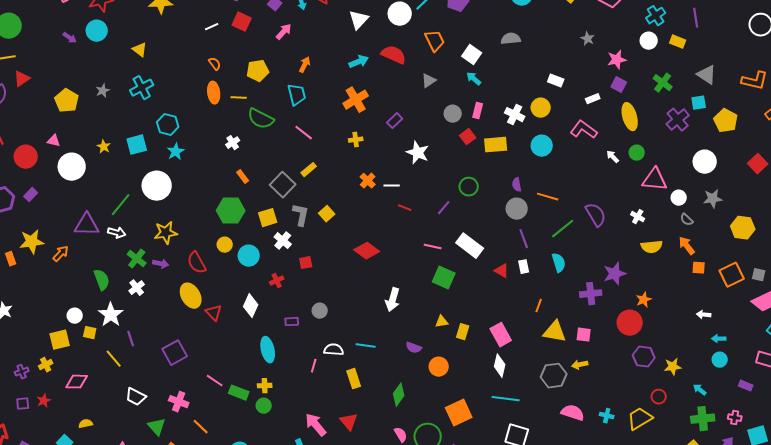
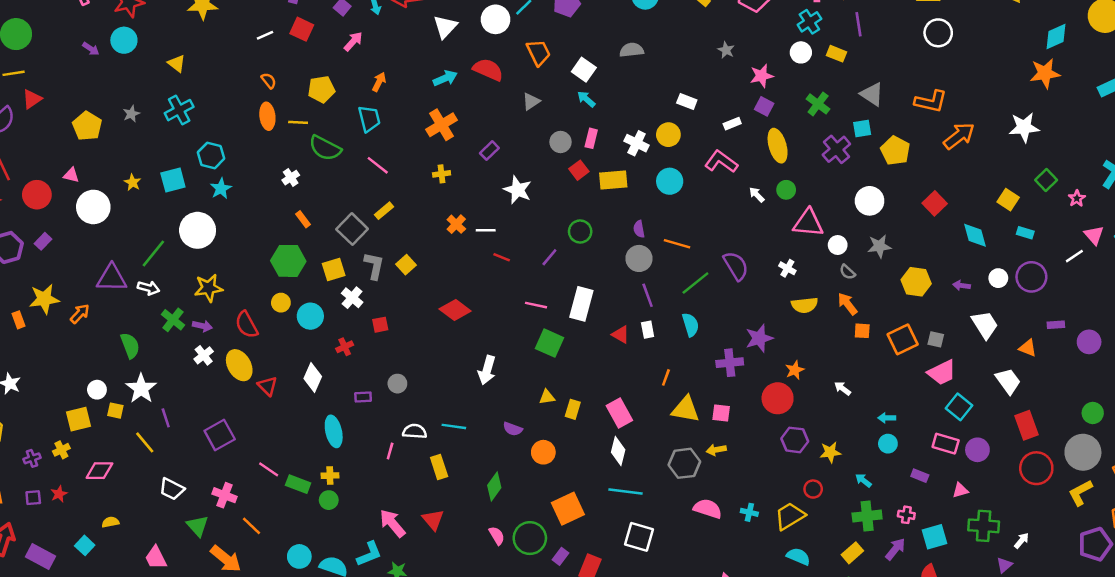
white rectangle: (470, 246) -> (581, 304), turned 68
white cross: (137, 288) -> (204, 355), moved
white arrow: (704, 315) -> (843, 388), moved, turned 32

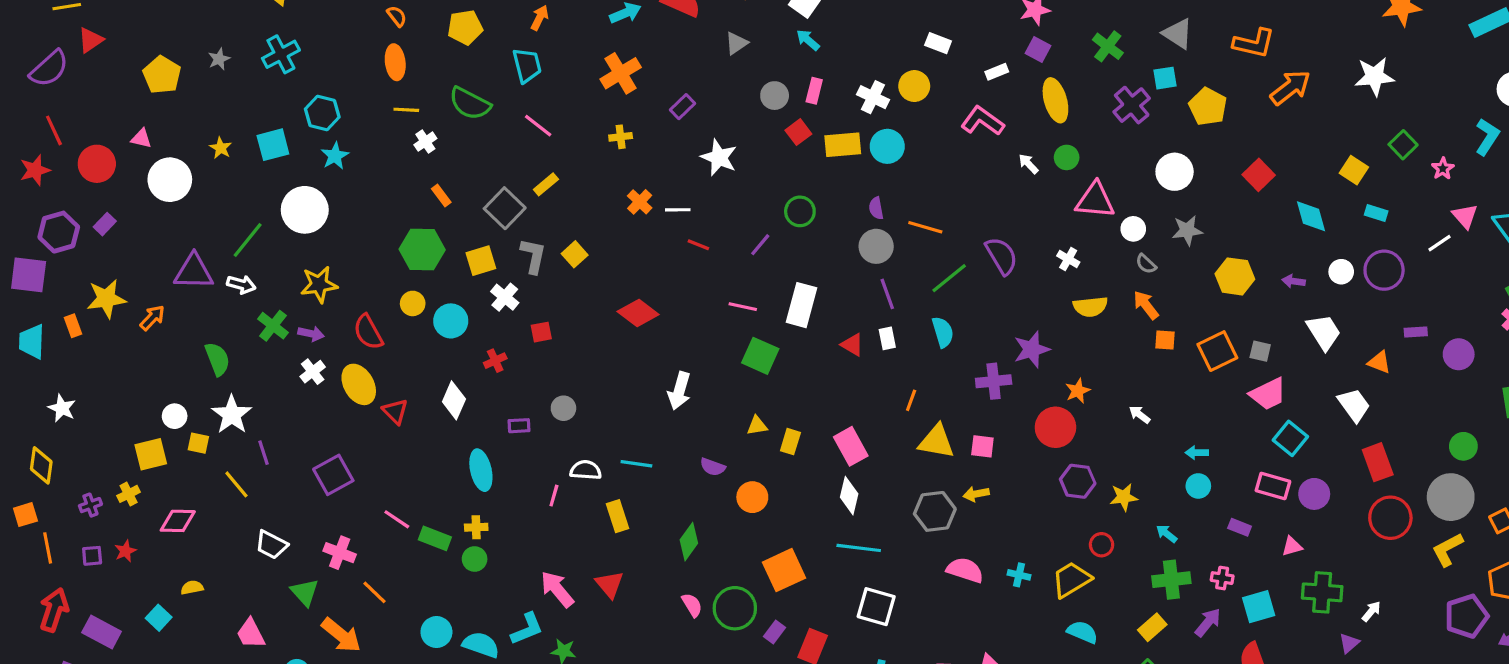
yellow line: (298, 122) -> (406, 110), moved
cyan circle: (670, 181) -> (887, 146), moved

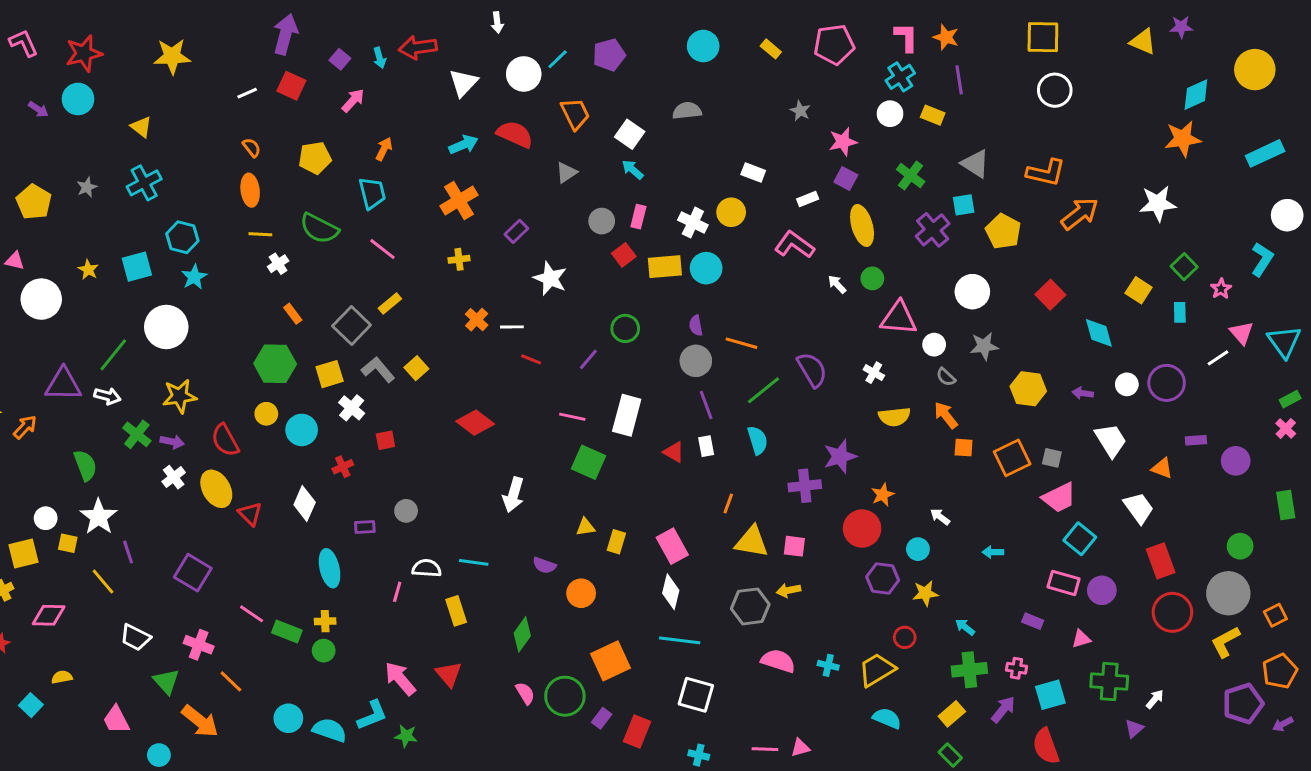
cyan rectangle: (1376, 213) -> (1180, 312), moved, turned 72
gray L-shape: (533, 256) -> (378, 370), turned -52
purple square: (333, 475) -> (193, 573), turned -30
cyan circle: (1198, 486) -> (918, 549), moved

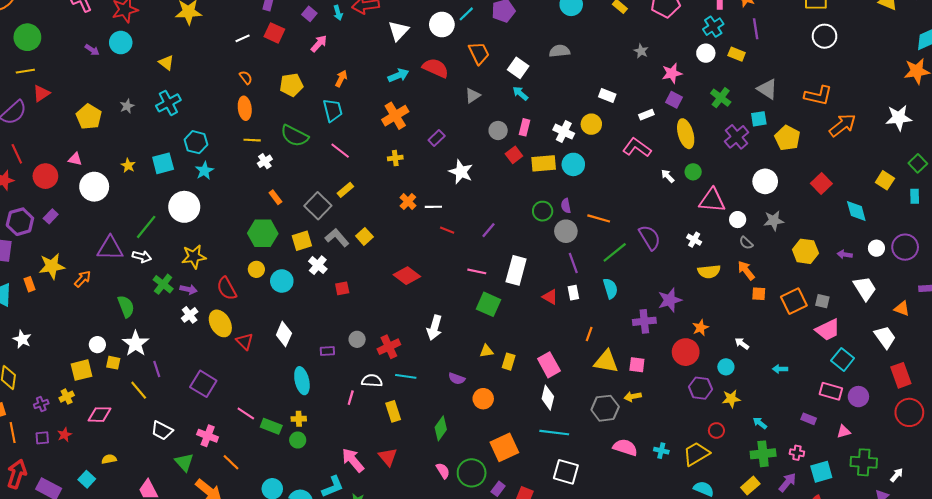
green circle: (625, 328) -> (543, 211), moved
red cross: (343, 467) -> (389, 347), moved, size x1.5

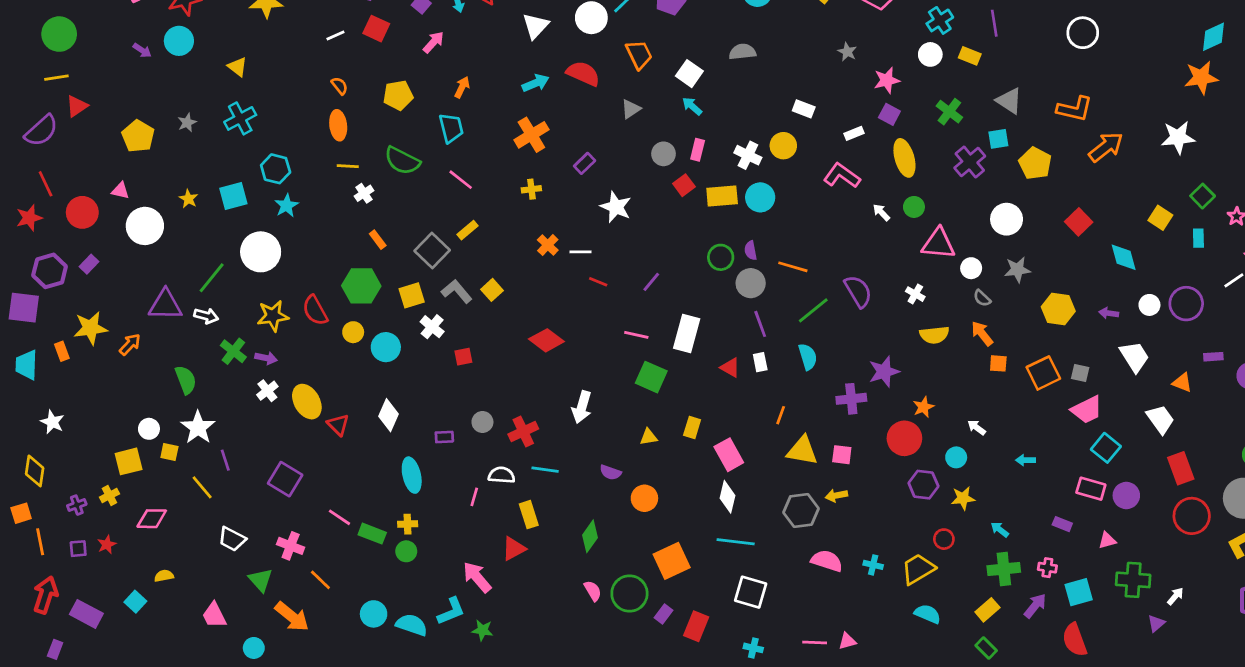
red semicircle: (227, 288) -> (315, 310), moved
yellow rectangle: (509, 362) -> (692, 427), moved
red triangle: (388, 457) -> (514, 549), moved, turned 42

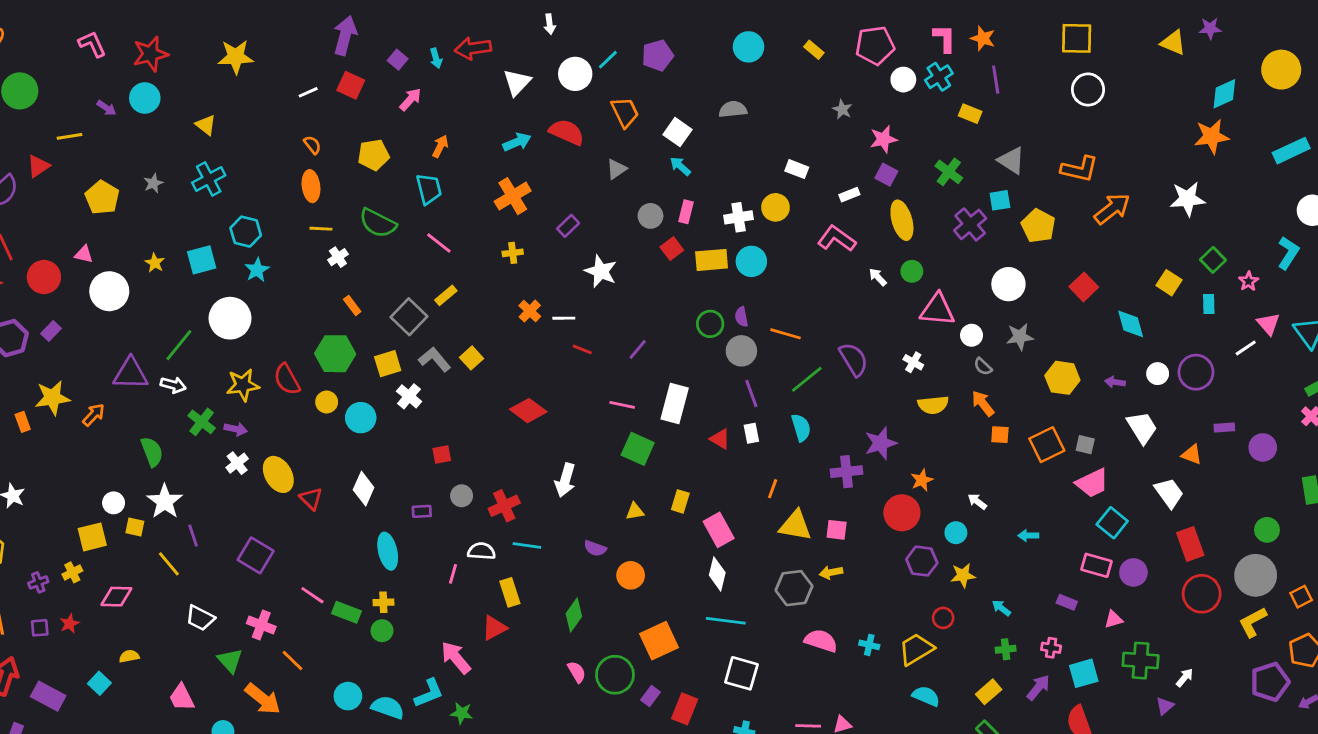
white circle: (930, 54) -> (903, 80), moved
yellow line: (56, 78) -> (70, 136), moved
white cross: (748, 155) -> (739, 217), turned -35
red square: (463, 357) -> (442, 455), moved
green cross: (1004, 569) -> (1006, 649), size x0.6

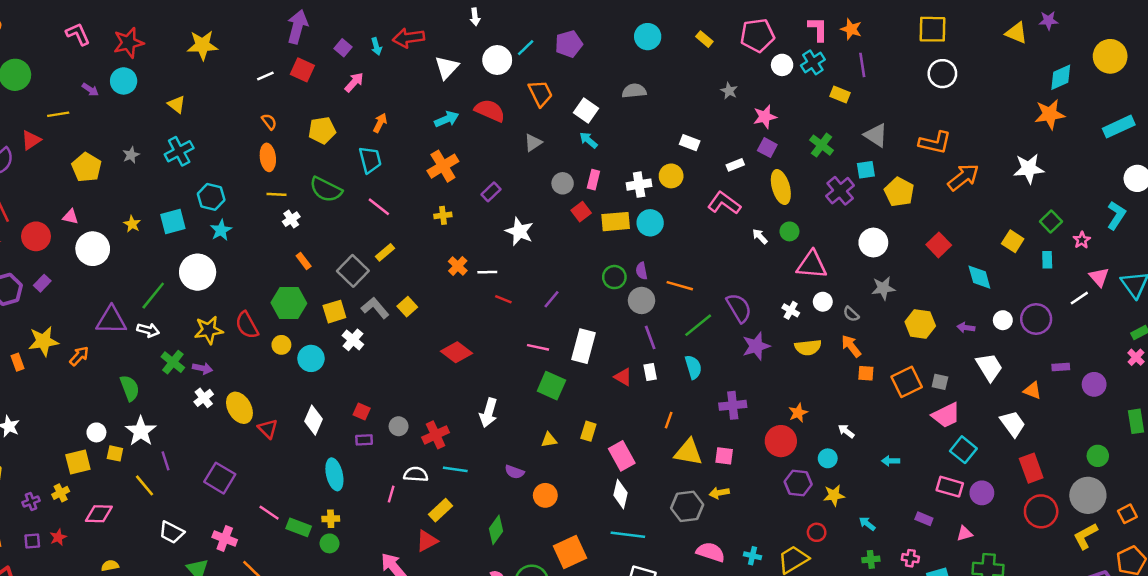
white circle: (972, 335) -> (823, 302), moved
purple star: (881, 443) -> (756, 346), moved
red square: (442, 455) -> (362, 411), moved, turned 35
yellow rectangle: (510, 592) -> (440, 510), turned 65

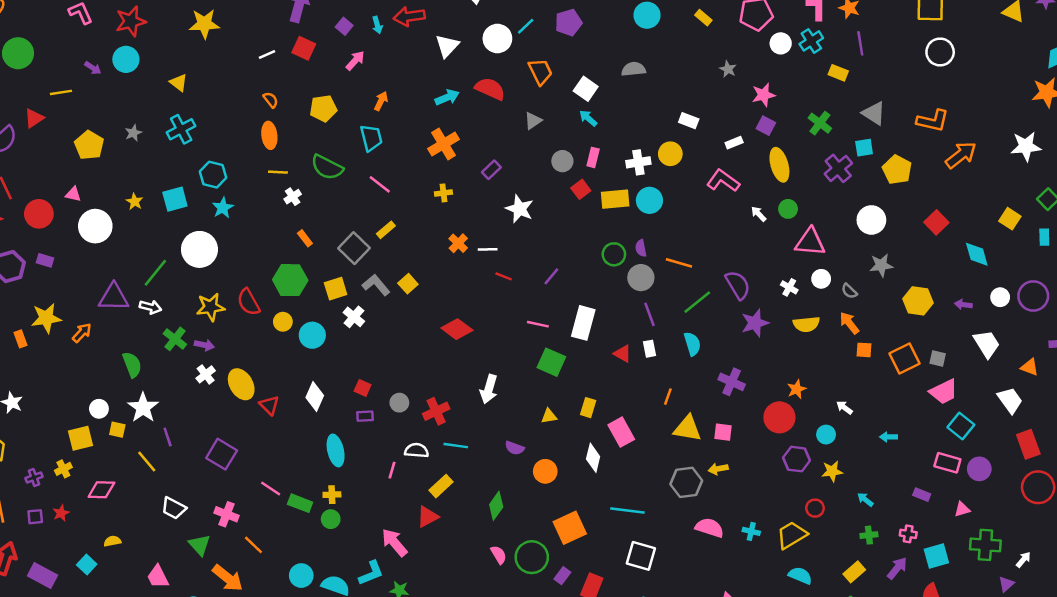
purple rectangle: (42, 283) -> (45, 260), turned 63
purple cross: (733, 405) -> (732, 382), turned 30
white diamond: (621, 494) -> (593, 458), moved

